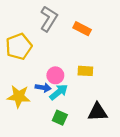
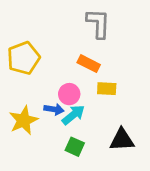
gray L-shape: (49, 19) -> (98, 23), moved, turned -30
orange rectangle: (82, 29) -> (89, 64), moved
yellow star: (19, 96) -> (23, 120), turned -30

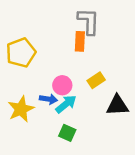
orange rectangle: (89, 64) -> (80, 41), moved, turned 66
yellow rectangle: (107, 89) -> (96, 80), turned -36
black triangle: (122, 140) -> (117, 105), moved

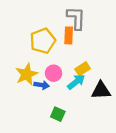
yellow pentagon: (21, 53) -> (43, 41), moved
cyan arrow: (66, 104) -> (76, 82), moved
yellow star: (21, 109) -> (27, 74), moved

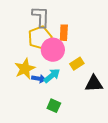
gray L-shape: (76, 18) -> (41, 17), moved
pink circle: (54, 73) -> (53, 50), moved, size x1.5
cyan arrow: (76, 82) -> (52, 76), moved

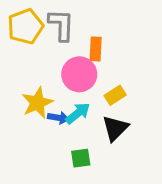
yellow pentagon: (40, 38) -> (25, 26), moved
black triangle: (94, 84) -> (115, 128), moved, turned -42
green square: (54, 106) -> (81, 158), turned -32

